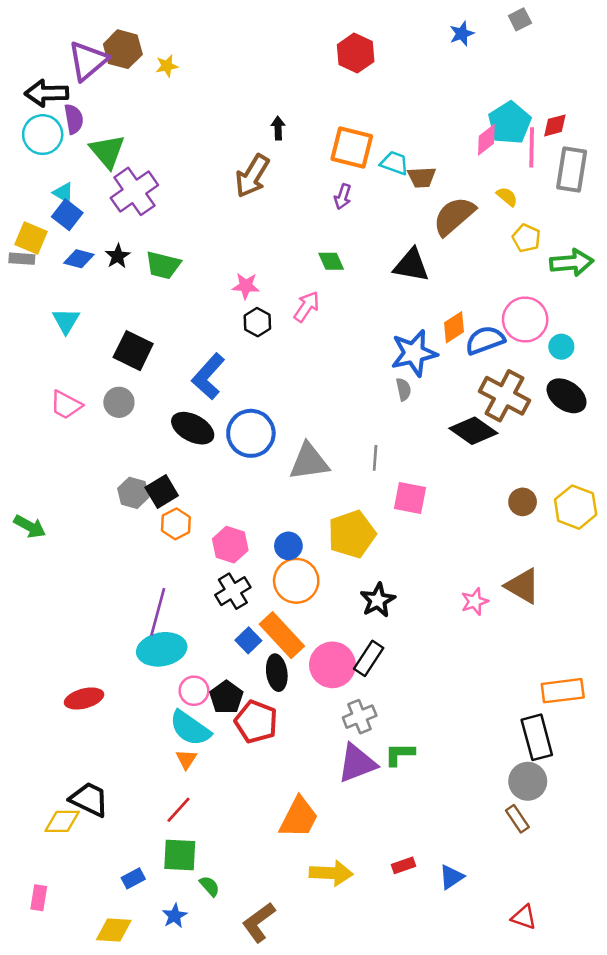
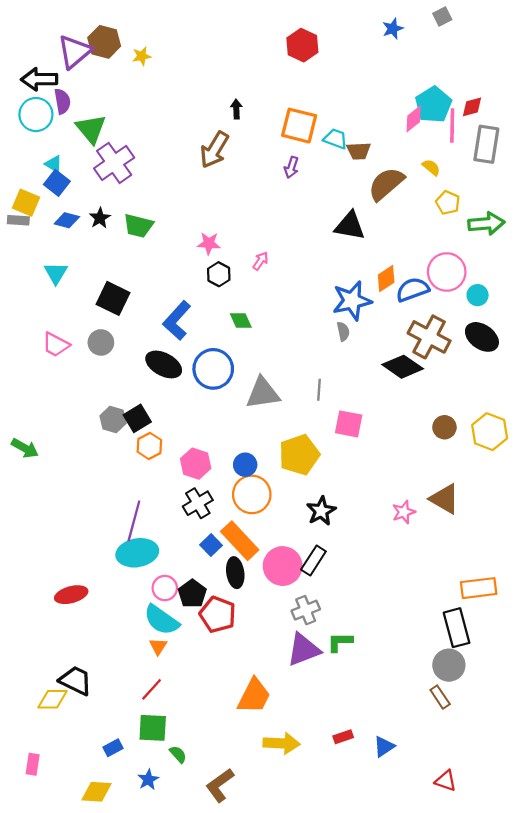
green diamond: (331, 261) -> (241, 320), moved
pink arrow: (307, 307) -> (261, 261), size x0.7

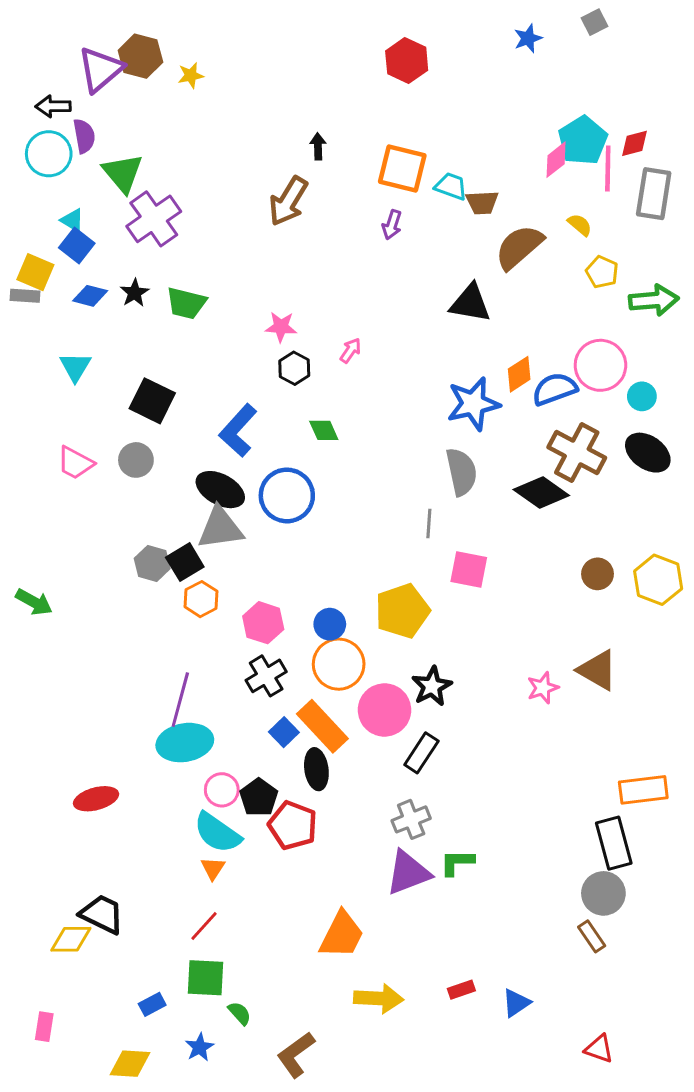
black arrow: (39, 79) -> (53, 106), size x0.7
gray semicircle: (343, 331) -> (461, 472), moved, size x1.8
gray triangle: (263, 393) -> (220, 528), moved
pink circle: (283, 566) -> (384, 710), moved

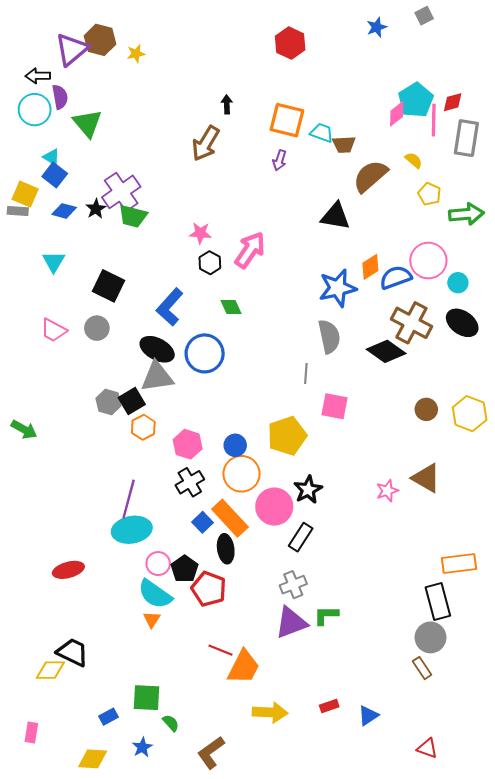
purple cross: (154, 219) -> (121, 192), moved
pink arrow: (350, 351) -> (250, 250), size x2.0
red line: (204, 926) -> (220, 650), moved, turned 70

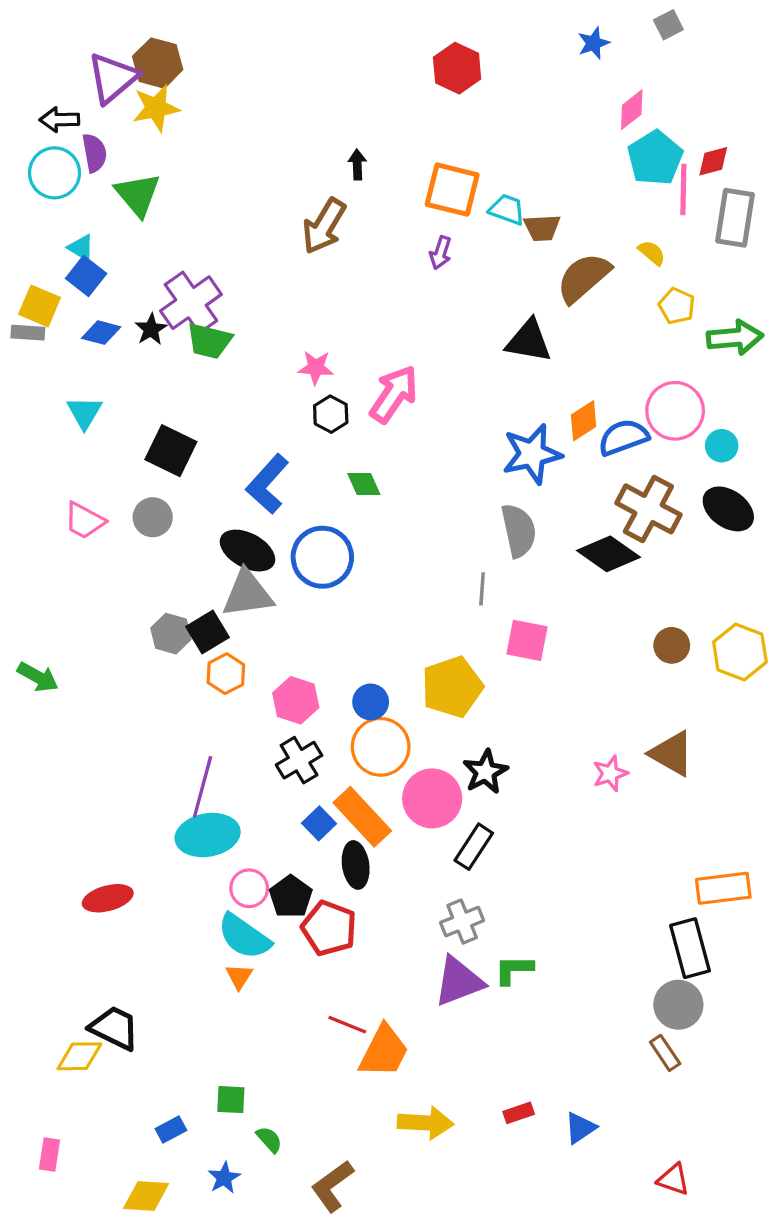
yellow star: (136, 54) -> (156, 108), moved, size x1.6
pink diamond: (397, 114) -> (632, 110), moved
green square: (147, 698) -> (231, 1100), size x0.7

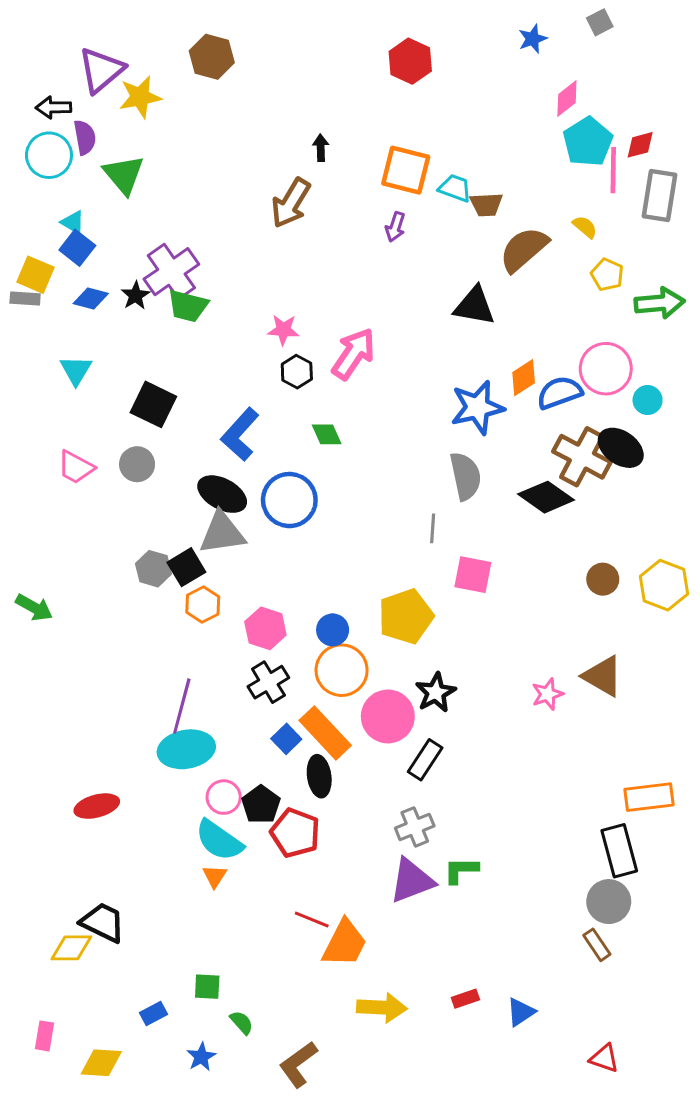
brown hexagon: (158, 63) -> (212, 57), moved
black ellipse: (728, 509) -> (621, 448), moved
yellow diamond: (146, 1196) -> (101, 1063), moved

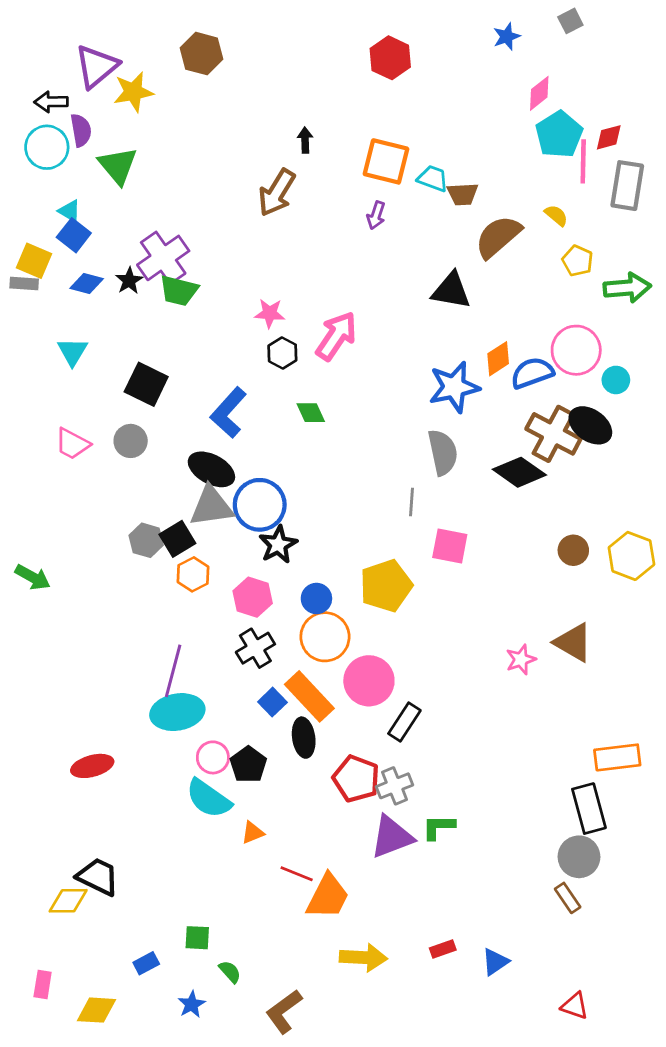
blue circle: (289, 500) -> (260, 505), moved
black star: (436, 693) -> (278, 545), moved
red pentagon: (295, 833) -> (356, 779), moved
orange triangle: (215, 876) -> (253, 833), moved, turned 35

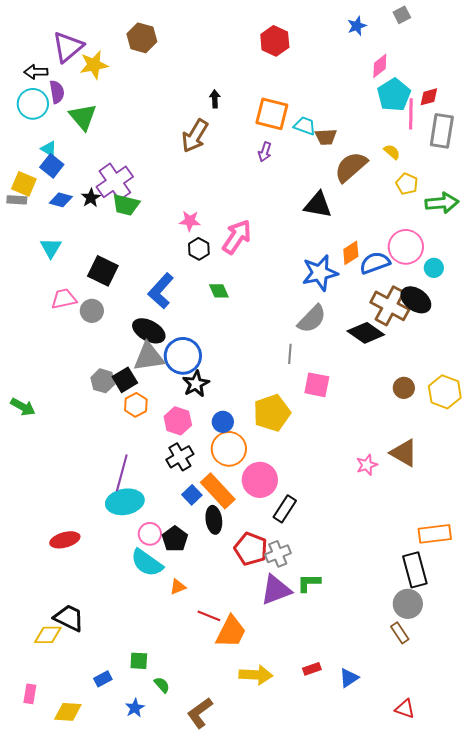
pink trapezoid: (72, 444) -> (64, 299), moved, turned 140
gray semicircle: (443, 452) -> (312, 319), turned 56

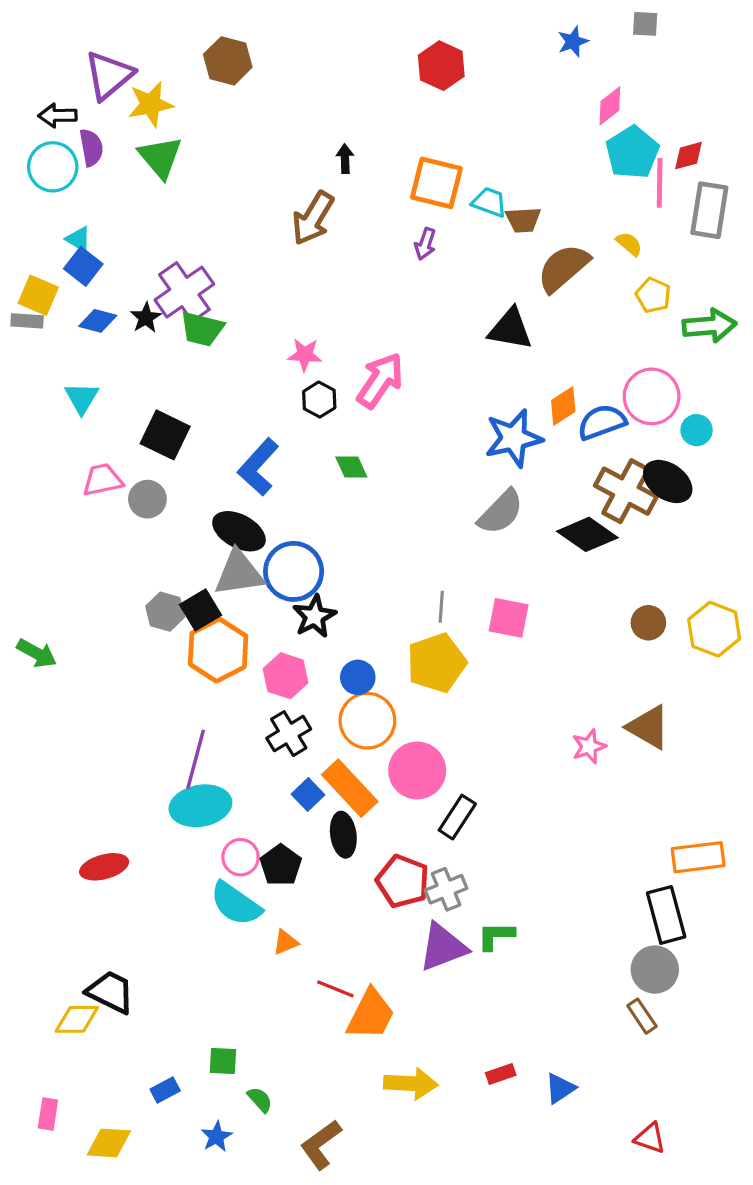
gray square: (402, 15) -> (645, 24), turned 30
green triangle: (83, 117) -> (160, 157), moved
gray line: (290, 354) -> (441, 607), moved
orange hexagon: (136, 405) -> (218, 650), size x1.6

